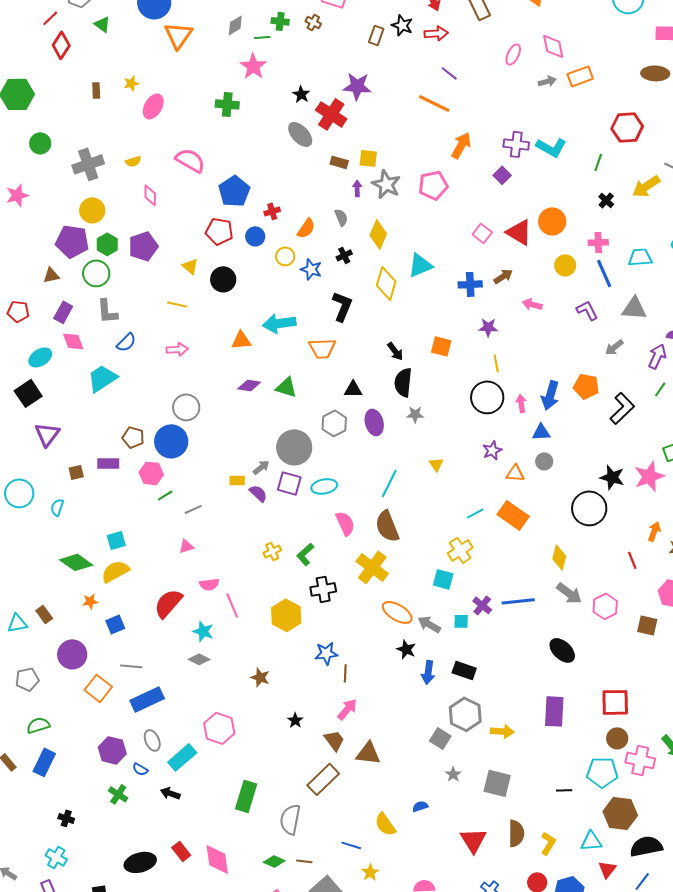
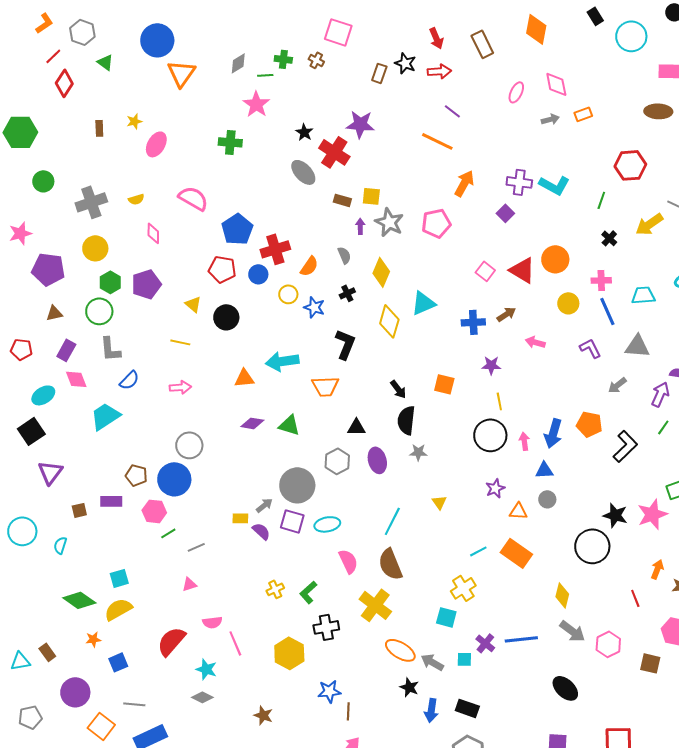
orange rectangle: (580, 76) -> (583, 114), size x0.7
red cross: (272, 211) -> (275, 249), size x1.8
purple pentagon: (72, 241) -> (48, 269), moved

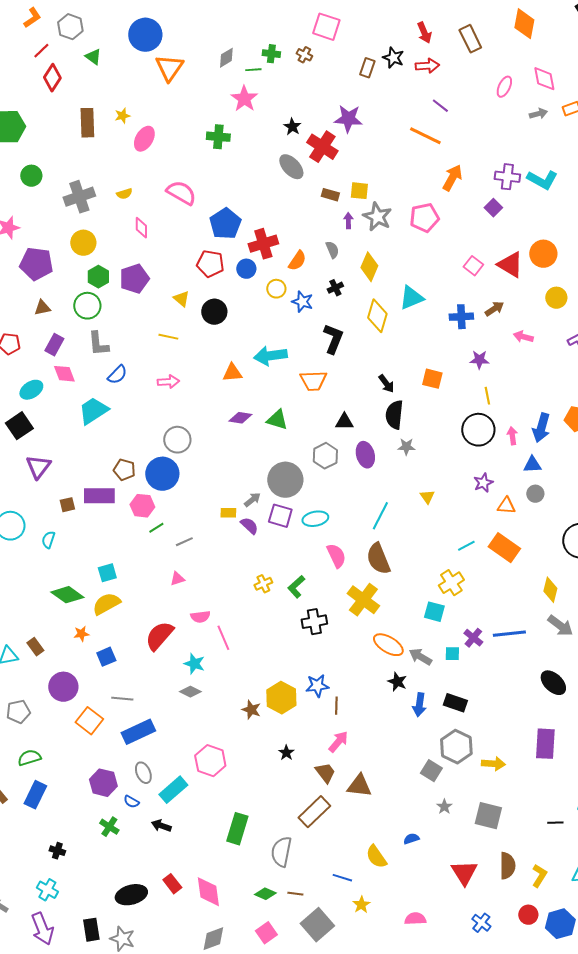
brown rectangle: (99, 128) -> (87, 123), size x1.8
purple rectangle: (111, 501) -> (99, 496), size x1.4
yellow hexagon: (289, 653) -> (281, 698), moved

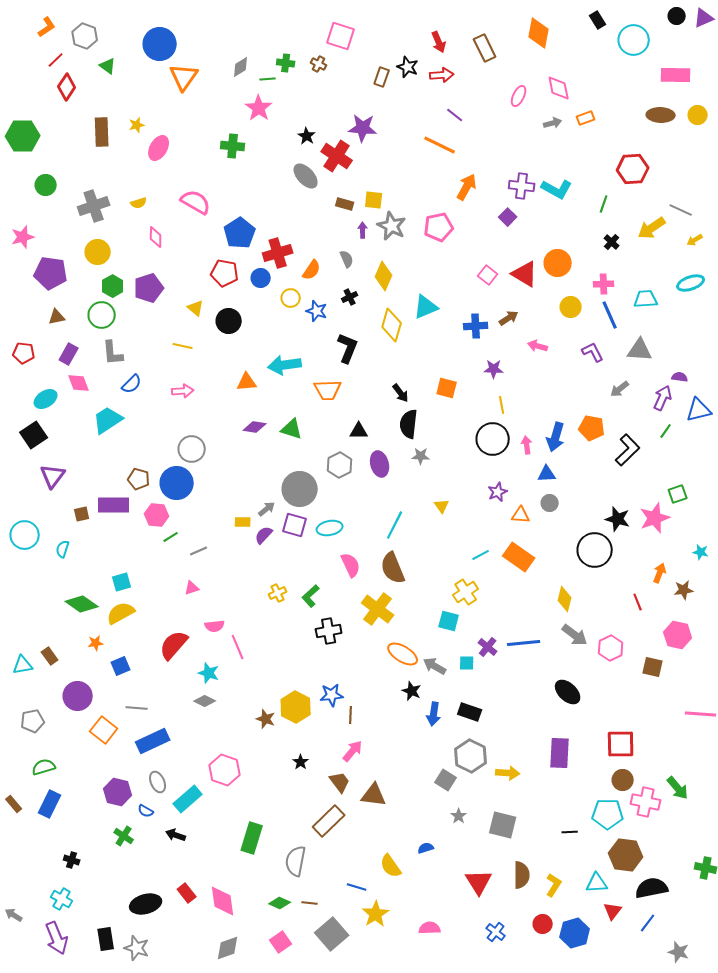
purple semicircle: (249, 526) -> (264, 535), turned -90
yellow star: (361, 905) -> (376, 914), size x1.5

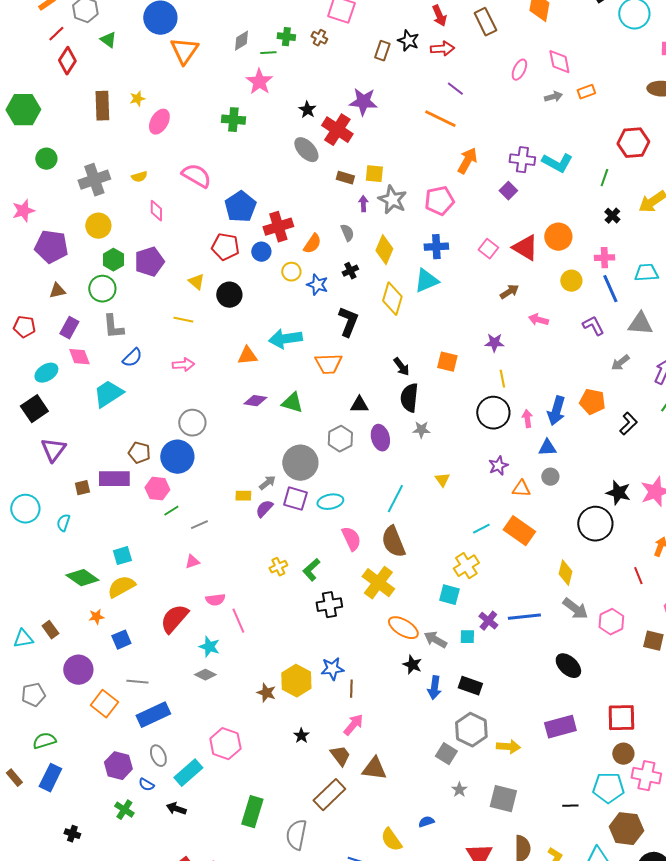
blue cross: (476, 326) -> (436, 247), moved
black L-shape: (628, 450) -> (628, 424), size x0.7
purple rectangle: (560, 753) -> (560, 727), turned 72

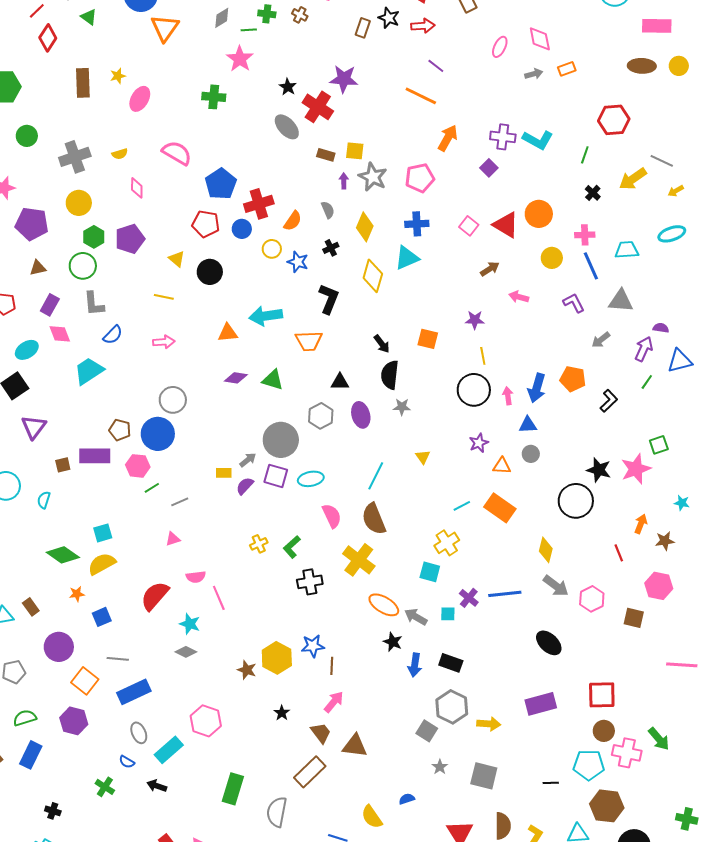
purple hexagon: (118, 766) -> (74, 721), moved

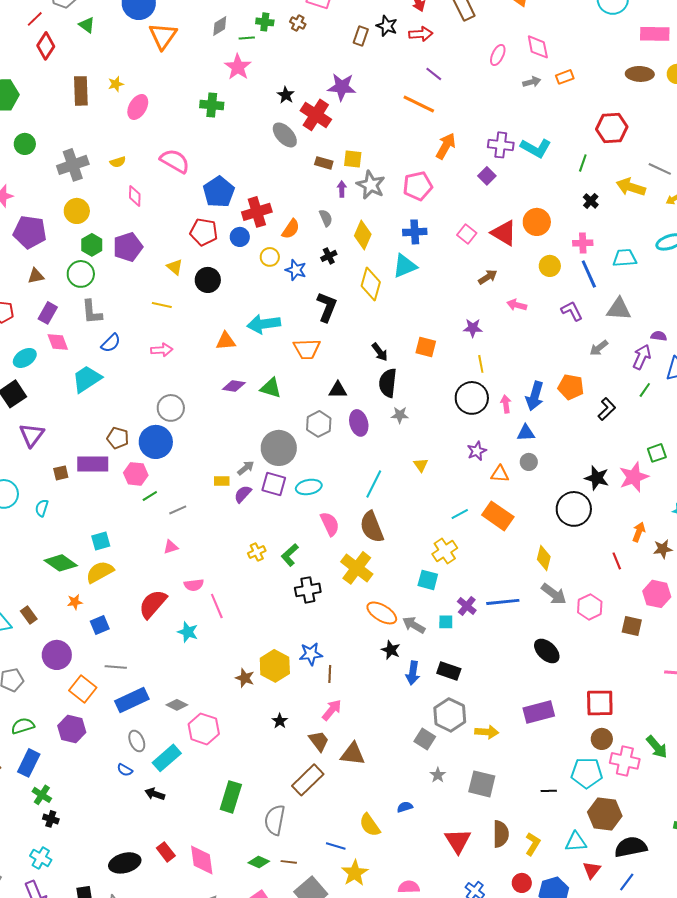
yellow arrow: (633, 179) -> (631, 187), turned 52
gray diamond: (186, 652) -> (177, 705), moved
green cross: (105, 787) -> (42, 795), moved

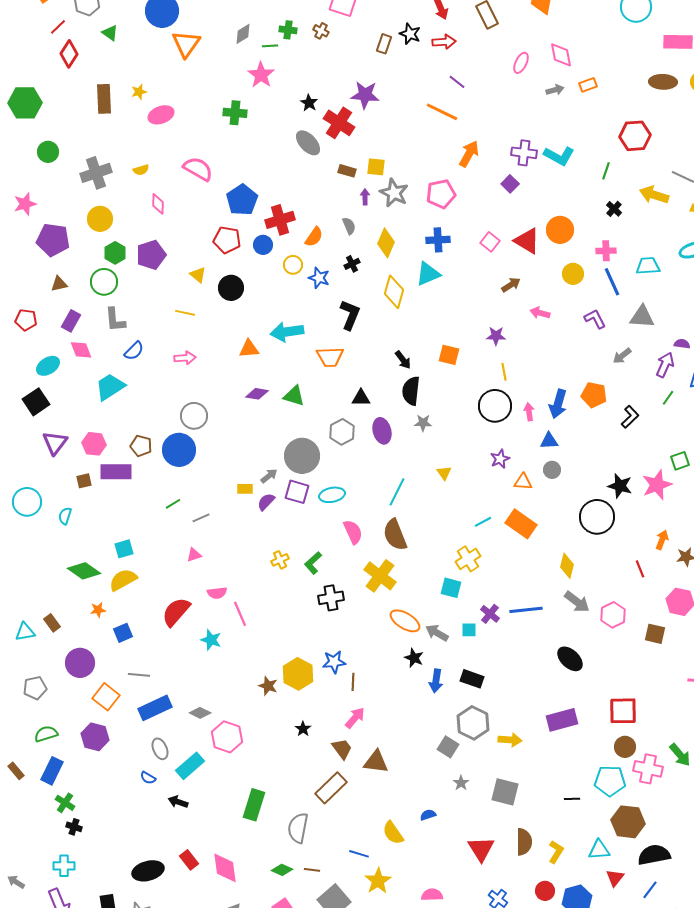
pink ellipse: (138, 107) -> (161, 115), turned 40
pink hexagon: (136, 474) -> (94, 444), moved
cyan cross: (41, 858) -> (64, 866), turned -30

